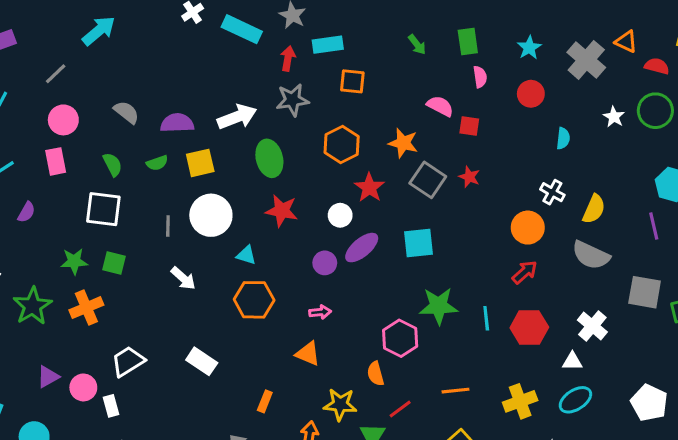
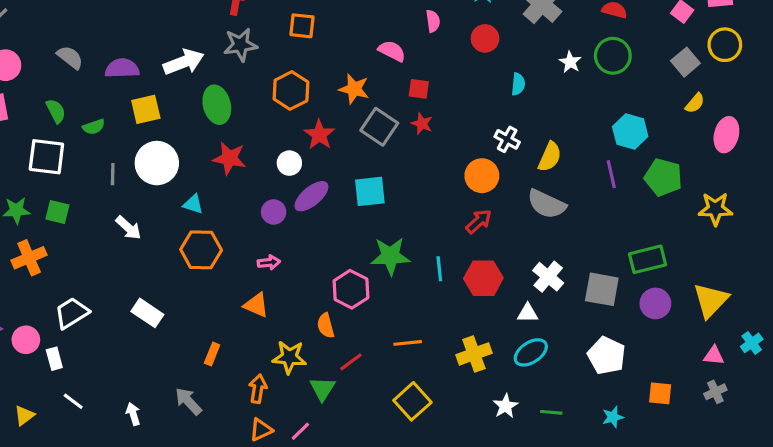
red square: (469, 126) -> (419, 89), moved
green semicircle: (157, 163) -> (94, 127), moved
gray square: (645, 292) -> (602, 289), moved

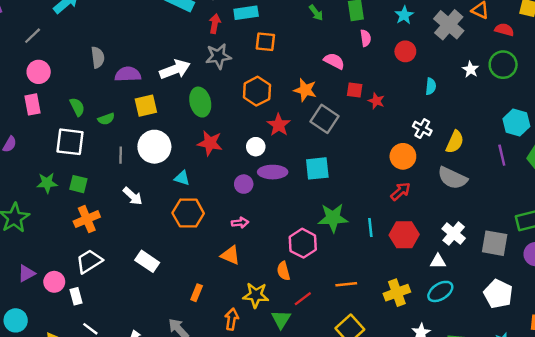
gray semicircle: (70, 57) -> (98, 57), moved, turned 45
red star: (422, 124) -> (376, 101), moved
purple ellipse: (311, 196) -> (273, 172), turned 40
orange cross: (29, 258) -> (87, 219), moved

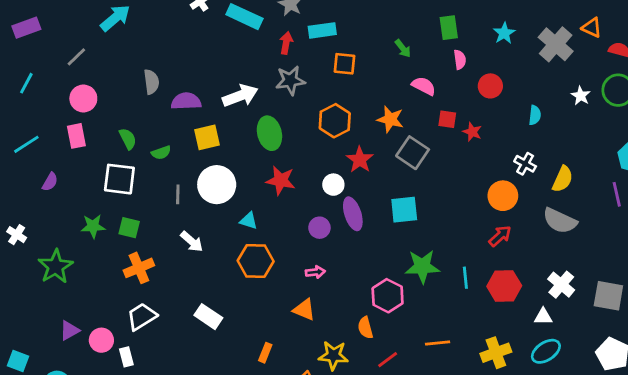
green arrow: (316, 13) -> (403, 48), moved
red circle: (405, 51) -> (490, 86), moved
purple ellipse: (273, 172) -> (353, 214), turned 72

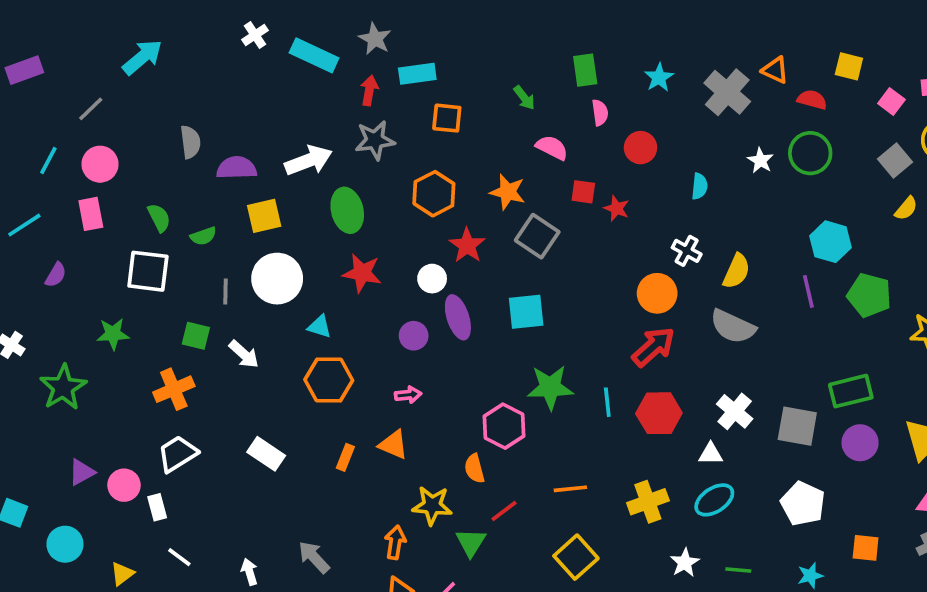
cyan line: (26, 83) -> (48, 160), moved
green square: (129, 228) -> (196, 336), moved
red arrow: (500, 236) -> (653, 347), size x1.4
orange rectangle: (265, 353) -> (345, 457), moved

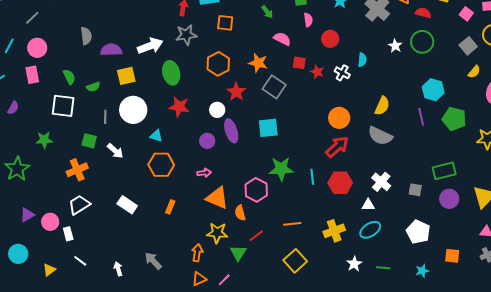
white cross: (687, 251) -> (342, 73), moved
gray square: (797, 426) -> (415, 190), size x0.6
orange triangle: (393, 445) -> (217, 198), moved, size x1.4

